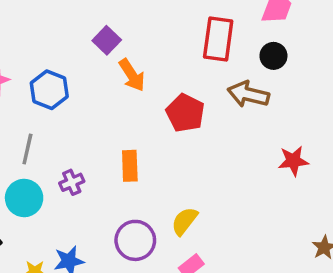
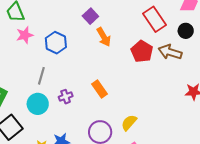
red rectangle: (218, 39) -> (155, 19), turned -45
red pentagon: (185, 113) -> (142, 51), moved
orange rectangle: (130, 166) -> (99, 89), turned -36

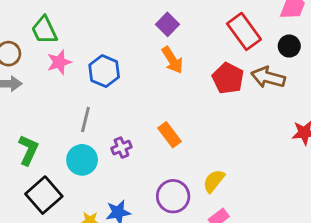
purple square: (90, 16) -> (167, 24), moved

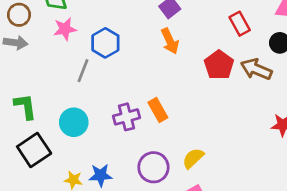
red rectangle: (244, 31) -> (240, 24), size x0.7
gray line: (85, 120) -> (83, 71), moved
purple cross: (121, 148) -> (126, 117), moved, size x1.4
green L-shape: (28, 150) -> (25, 106), turned -40

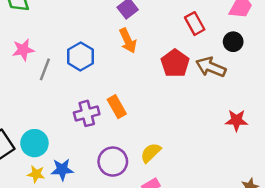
pink star: (65, 29) -> (23, 50), moved
blue hexagon: (105, 43) -> (81, 56), moved
cyan circle: (74, 122) -> (34, 143), moved

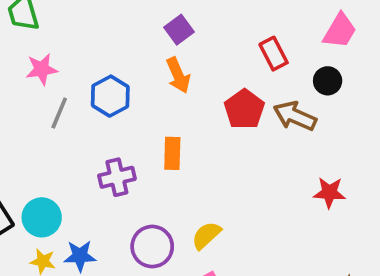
pink star: (23, 50) -> (42, 69), moved
orange rectangle: (117, 107) -> (172, 153), moved, turned 30

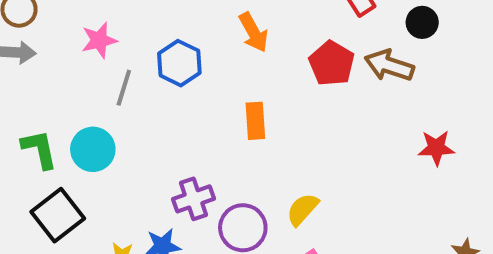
purple cross: (117, 177) -> (194, 199), moved
cyan circle: (42, 217) -> (93, 149), moved

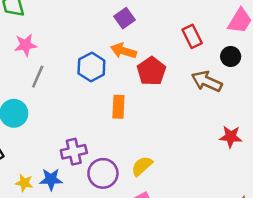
orange arrow: (253, 32) -> (123, 51), turned 130
blue hexagon: (179, 63) -> (91, 67), moved
red pentagon: (332, 63) -> (151, 71), moved

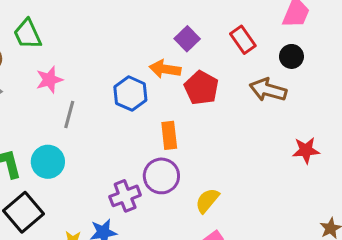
purple square: (125, 18) -> (187, 39), moved
purple circle: (103, 173) -> (161, 176), moved

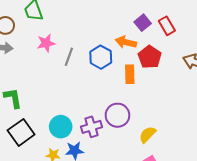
red rectangle: (243, 40) -> (167, 26), moved
gray line: (69, 114) -> (69, 57), moved
orange rectangle: (169, 135) -> (130, 74), moved
cyan circle: (48, 162) -> (61, 127), moved

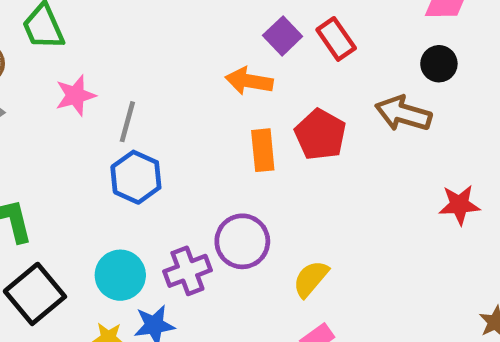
blue hexagon: (101, 57) -> (136, 177), moved
red pentagon: (150, 57) -> (320, 135), moved

